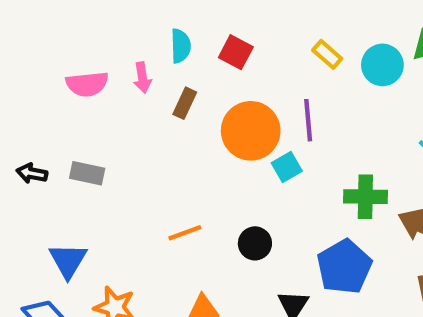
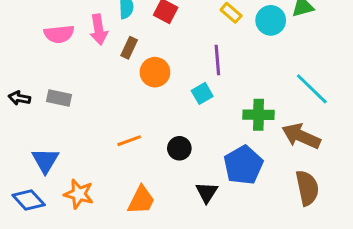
pink arrow: (142, 78) -> (99, 30), size x1.4
orange circle: (251, 131) -> (155, 72), moved, size x0.7

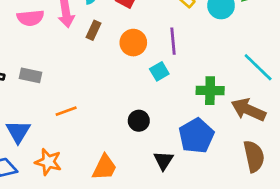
orange circle: (155, 72) -> (133, 43), moved
orange line: (129, 141) -> (66, 111), moved

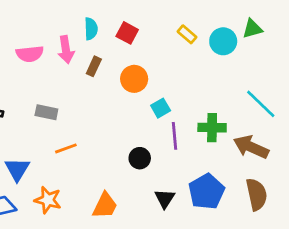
purple line: (173, 41) -> (174, 136), moved
gray rectangle: (30, 75) -> (46, 112), moved
blue pentagon: (196, 136) -> (206, 192), moved

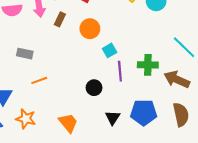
blue pentagon: (206, 192) -> (144, 113), turned 30
orange trapezoid: (105, 205) -> (68, 123), turned -65

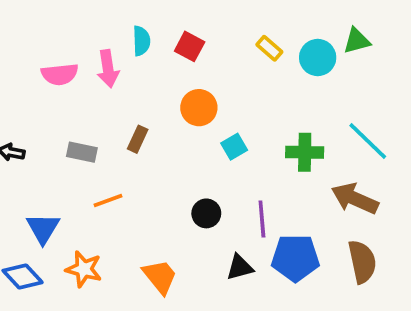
brown rectangle: (60, 19) -> (138, 139), moved
green cross: (148, 65) -> (305, 152), moved
purple line: (120, 71) -> (262, 219), moved
black triangle: (113, 118) -> (240, 267), turned 42

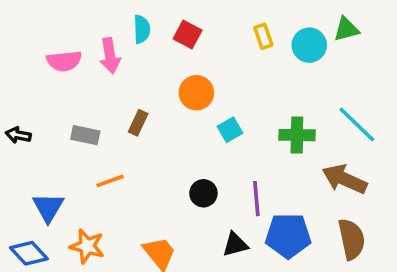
yellow rectangle: (269, 48) -> (263, 36), turned 30

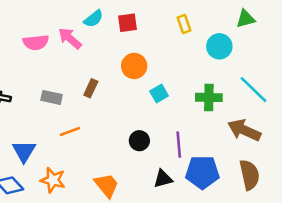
cyan semicircle: (142, 29) -> (93, 19), turned 54
red square: (188, 35) -> (128, 23), turned -36
cyan circle: (309, 45) -> (219, 46), moved
pink arrow: (110, 56) -> (70, 38), turned 140

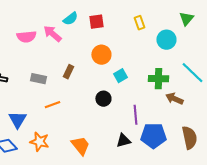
green triangle: (246, 19) -> (186, 19), turned -35
brown arrow: (244, 130) -> (174, 99), moved, size x0.7
black circle: (139, 141) -> (103, 99), moved

